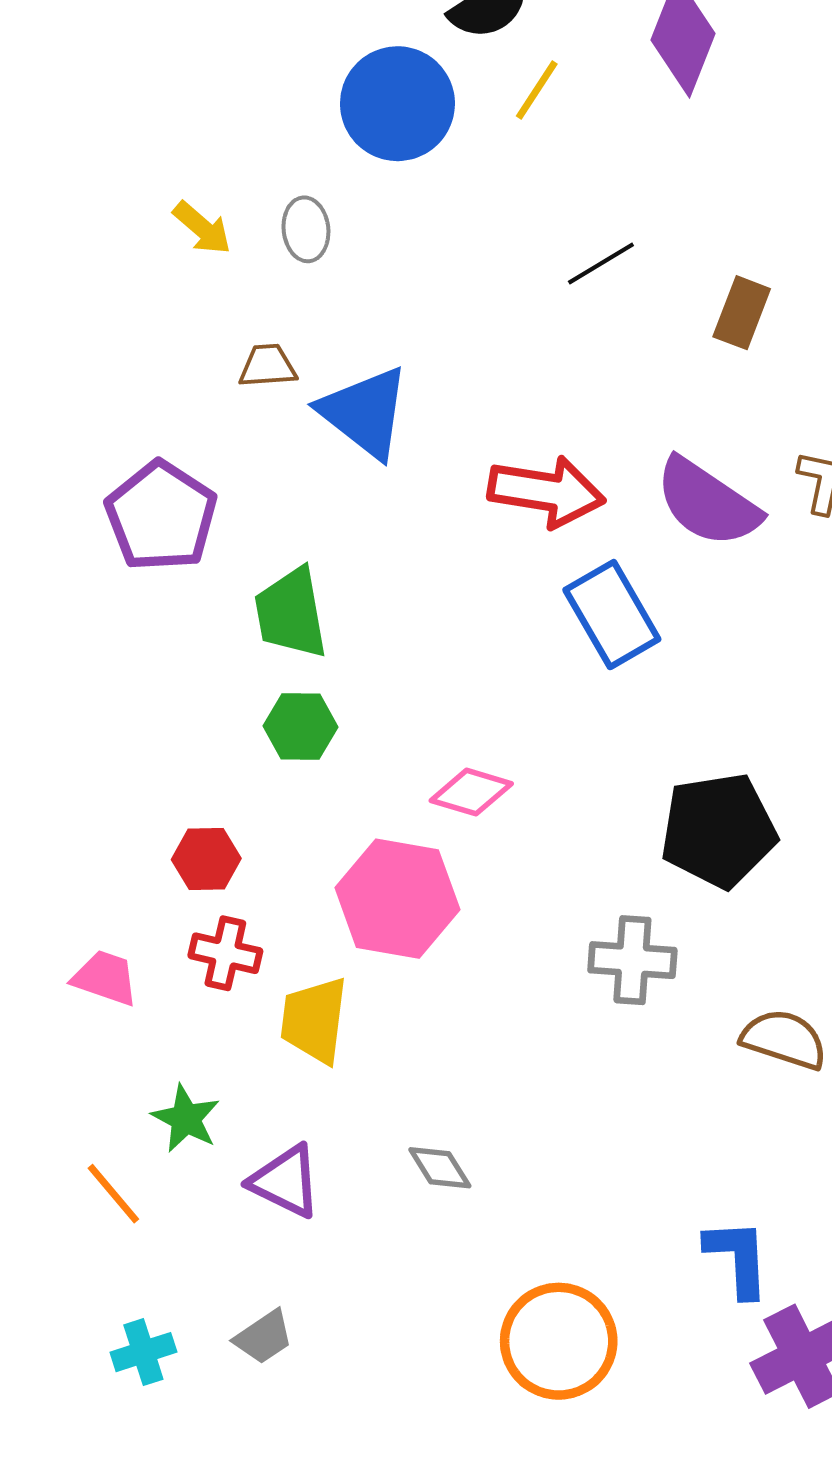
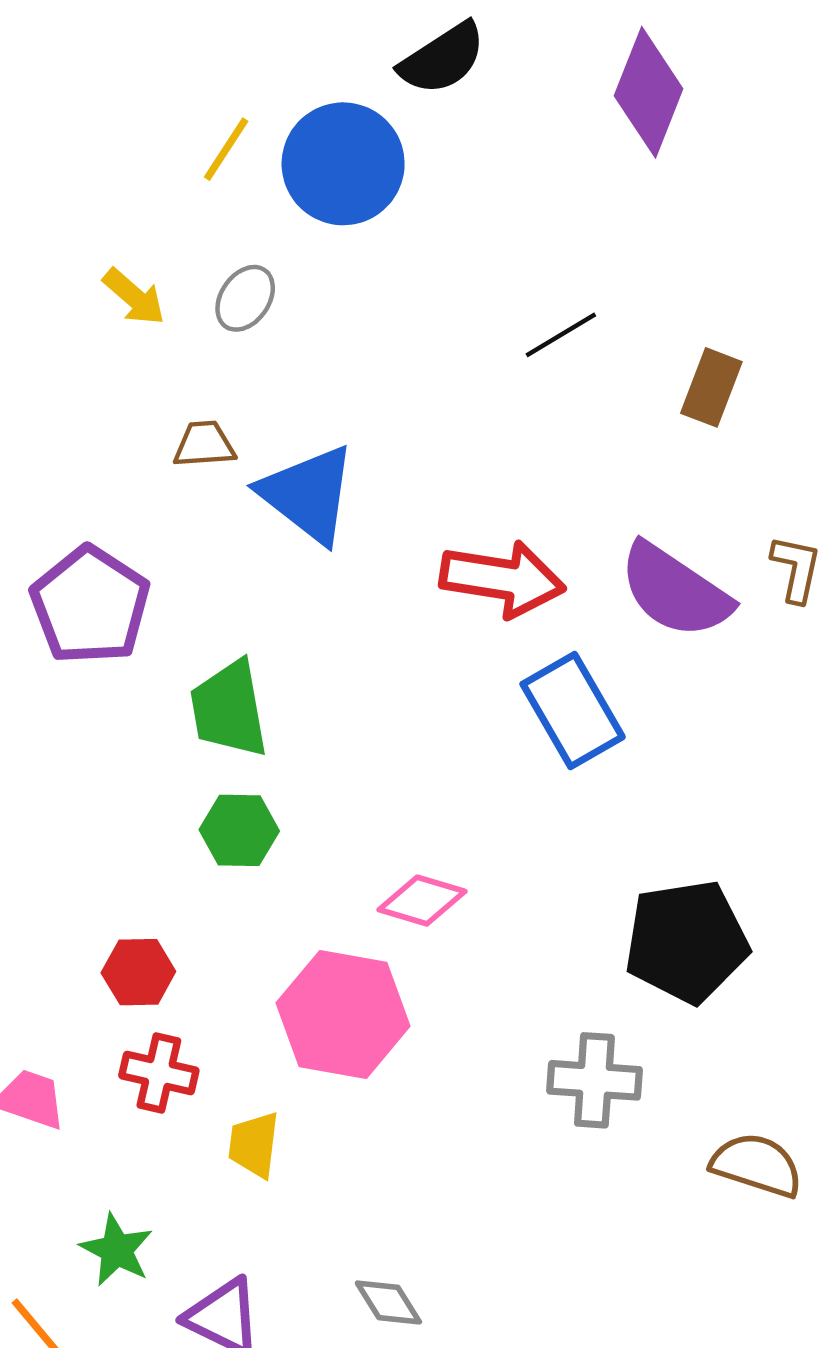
yellow line: (537, 90) -> (226, 149), moved
gray ellipse: (306, 229) -> (245, 298), turned 40
yellow trapezoid: (314, 1020) -> (254, 1145), size x0.7

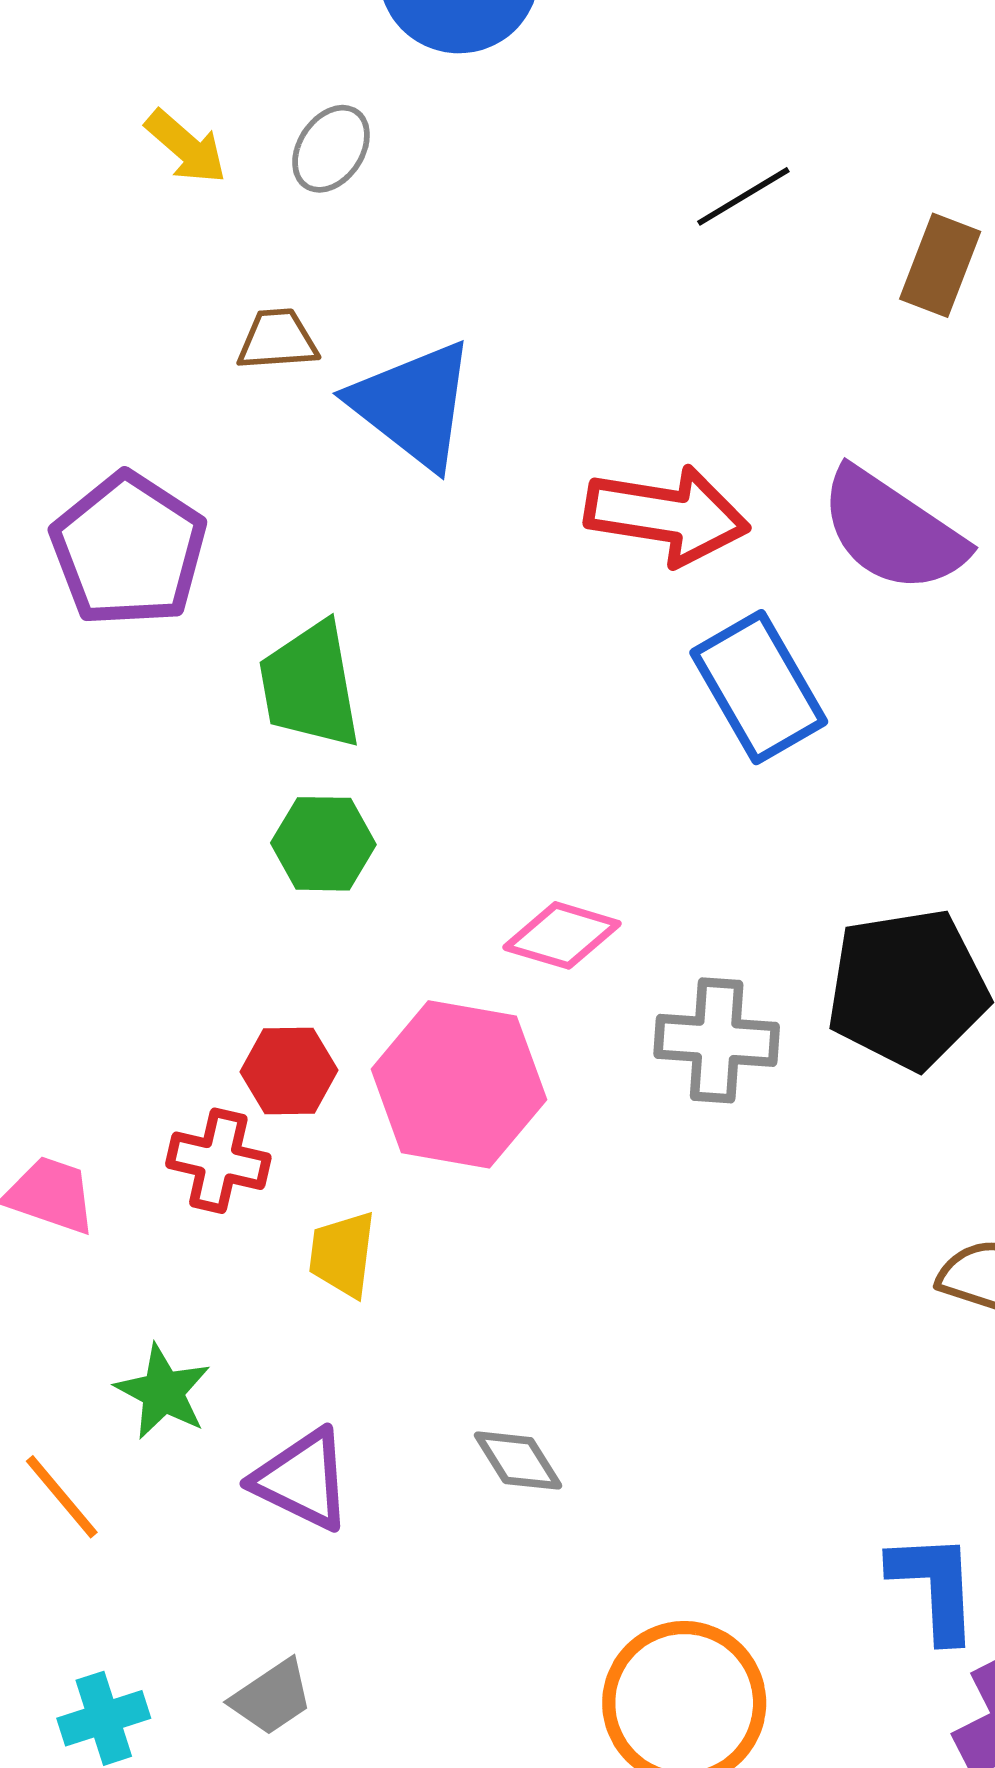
red hexagon: (138, 972) -> (289, 1071), moved
gray cross: (594, 1080) -> (717, 1040), moved

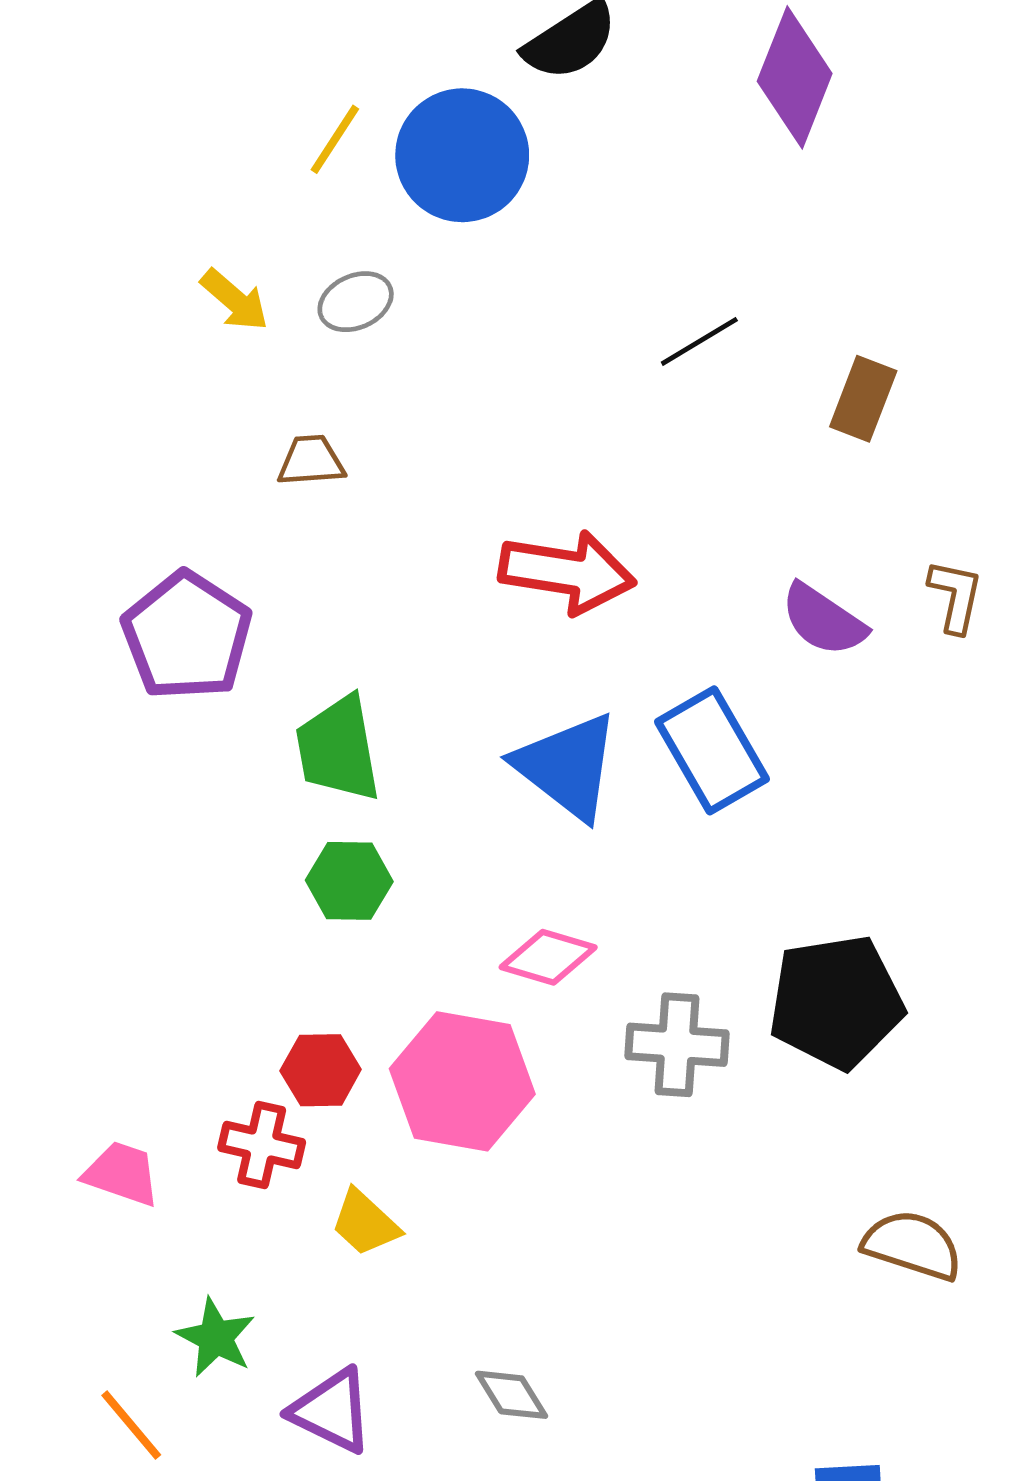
gray ellipse: (331, 149) -> (356, 302), turned 32
blue triangle: (413, 405) -> (567, 766), moved
red arrow: (667, 515) -> (567, 572), moved
purple semicircle: (892, 531) -> (823, 620), size x0.7
yellow trapezoid: (342, 1254) -> (365, 1223), turned -54

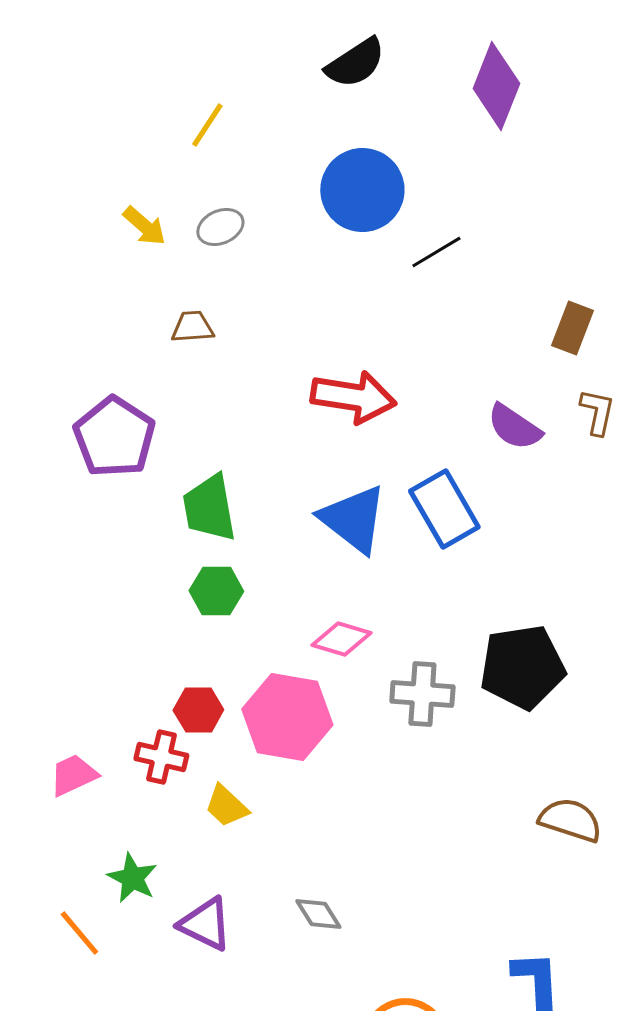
blue circle: (462, 155) -> (362, 190), moved
brown rectangle: (863, 399) -> (572, 328), moved
pink trapezoid: (122, 1174) -> (73, 775), turned -44

